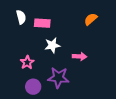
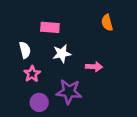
white semicircle: (21, 17) -> (25, 50), moved
orange semicircle: (91, 19) -> (107, 23), turned -64

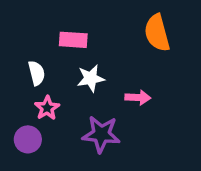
orange semicircle: (107, 23) -> (157, 33), size x1.5
purple circle: (39, 102) -> (28, 139), moved

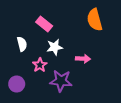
pink rectangle: (73, 40) -> (44, 24), turned 35
pink star: (47, 108) -> (40, 65), moved

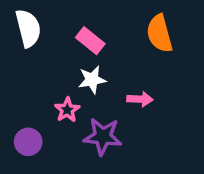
pink rectangle: (44, 24) -> (90, 41), moved
white semicircle: (22, 44) -> (28, 28), moved, size x1.5

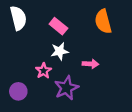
purple star: (103, 136) -> (66, 88), turned -30

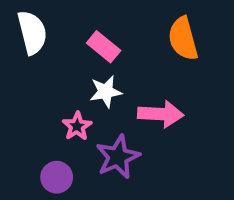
pink arrow: (91, 64) -> (161, 114), size x1.5
purple circle: (18, 91) -> (57, 177), moved

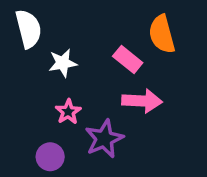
pink rectangle: (104, 47) -> (128, 59), moved
white star: (106, 92) -> (63, 63), moved

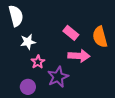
orange semicircle: (162, 34) -> (100, 37), moved
white star: (63, 63) -> (28, 42), moved

